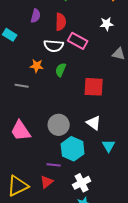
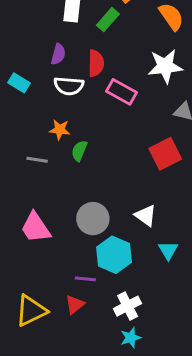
white star: (107, 24) -> (165, 66), size x1.6
white semicircle: (54, 46) -> (69, 86), moved
green semicircle: (61, 70) -> (79, 151), moved
red square: (94, 87) -> (165, 154), moved, turned -30

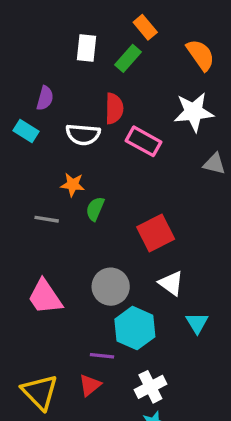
purple semicircle: (58, 54) -> (45, 98), moved
red square: (165, 154) -> (156, 233), moved
yellow triangle: (31, 311) -> (40, 392), turned -48

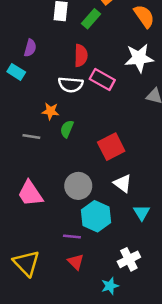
white semicircle: (83, 134) -> (71, 85), moved
red triangle: (90, 385) -> (76, 262), moved, turned -36
white cross: (150, 387) -> (129, 259), moved

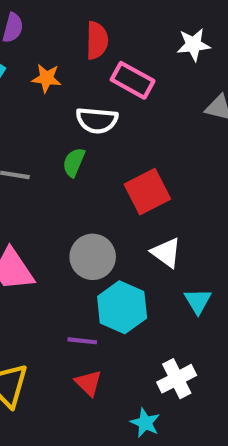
white star: (139, 58) -> (194, 45), size x0.7
white semicircle: (71, 85) -> (97, 120), moved
orange star: (50, 111) -> (46, 78), moved
cyan star: (110, 286) -> (145, 423), turned -30

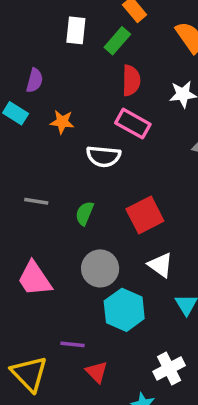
red semicircle: (97, 40) -> (131, 80), moved
green semicircle: (74, 162) -> (85, 213), moved
purple line: (82, 341) -> (72, 344), moved

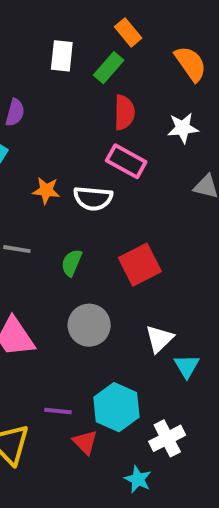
orange star: (62, 122) -> (46, 191), moved
white triangle: (160, 265) -> (159, 339), moved, turned 40
cyan hexagon: (124, 310) -> (116, 407), moved

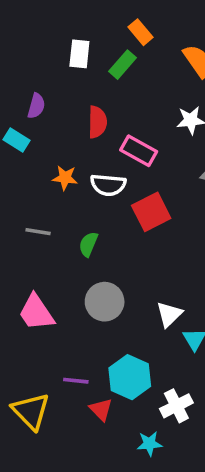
red semicircle: (124, 112) -> (97, 122), moved
red square: (140, 265) -> (151, 212), moved
cyan star: (138, 479) -> (149, 444), turned -30

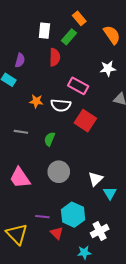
red semicircle: (97, 122) -> (55, 57), moved
red square: (151, 212) -> (85, 121), turned -30

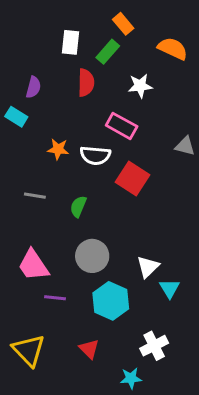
orange semicircle: (112, 35) -> (173, 49), turned -30
white star: (108, 68) -> (140, 86), moved
cyan hexagon: (73, 215) -> (111, 301), moved
purple line: (42, 217) -> (55, 298), moved

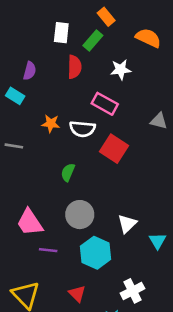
gray line: (35, 196) -> (14, 146), moved
cyan triangle: (170, 288) -> (158, 241), moved

